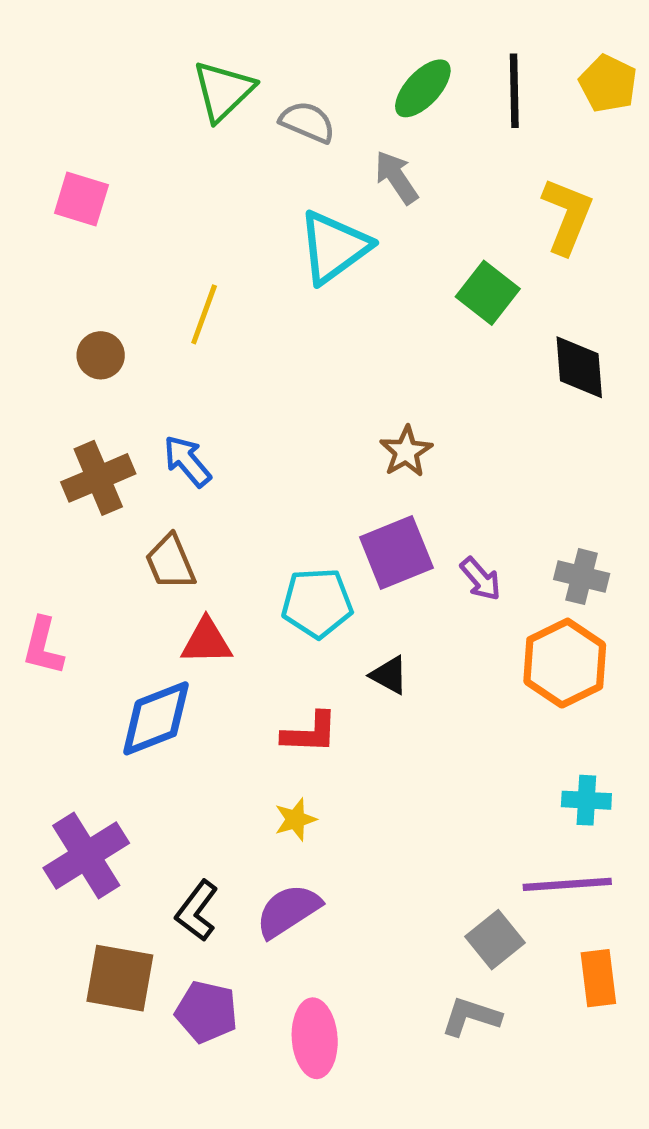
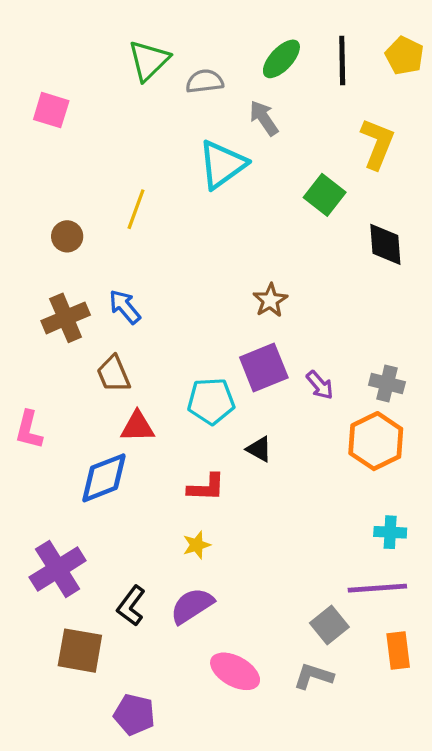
gray semicircle: (307, 122) -> (205, 81), turned -30
pink square: (81, 199) -> (51, 110), moved
purple pentagon: (206, 1012) -> (134, 714), moved
pink ellipse: (315, 1038) -> (235, 671), moved, turned -57

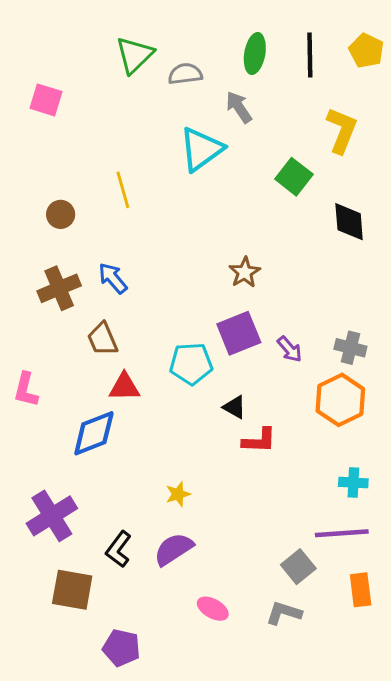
green ellipse: (281, 59) -> (255, 54), turned -33
yellow line: (136, 209) -> (123, 190), turned -36
red L-shape: (206, 487) -> (259, 441), moved
pink ellipse: (235, 671) -> (213, 609), size x0.7

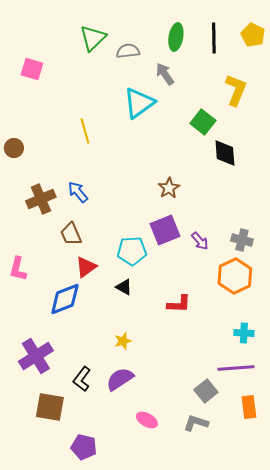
brown circle: (61, 214) -> (14, 148), moved
black diamond: (349, 222) -> (225, 153), moved
red triangle: (124, 387) -> (86, 267), turned -35
black triangle: (235, 407) -> (124, 287), moved

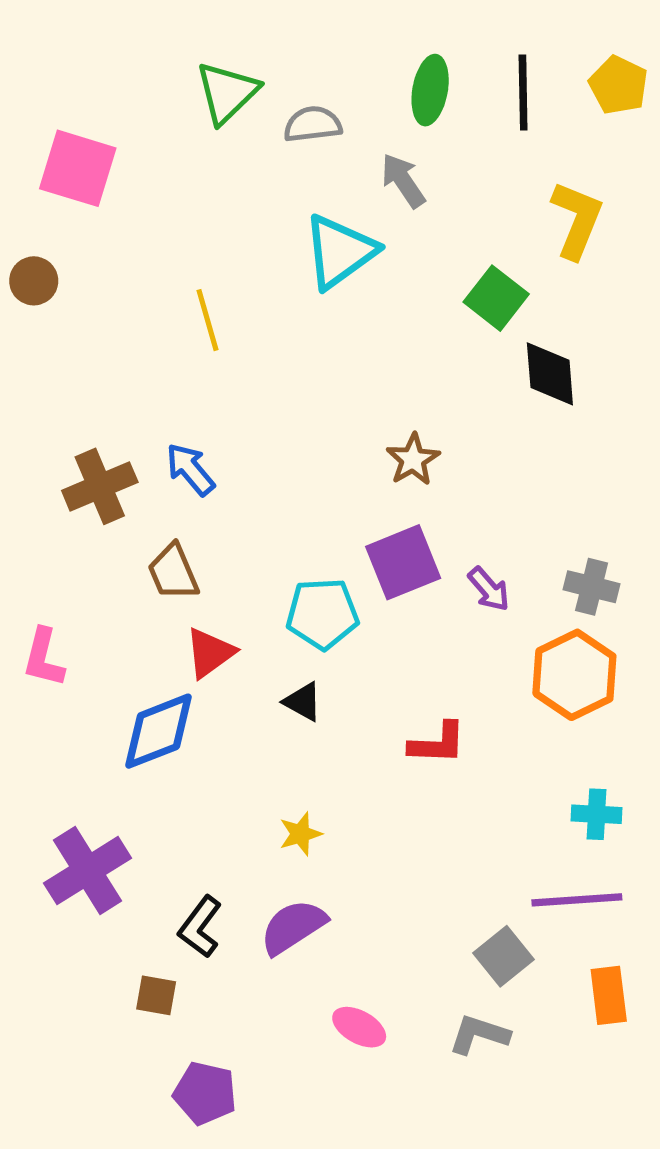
pink square: (32, 69) -> (78, 168), size x1.4
brown circle: (14, 148) -> (34, 281), moved
brown square: (50, 407) -> (156, 995), moved, size x0.6

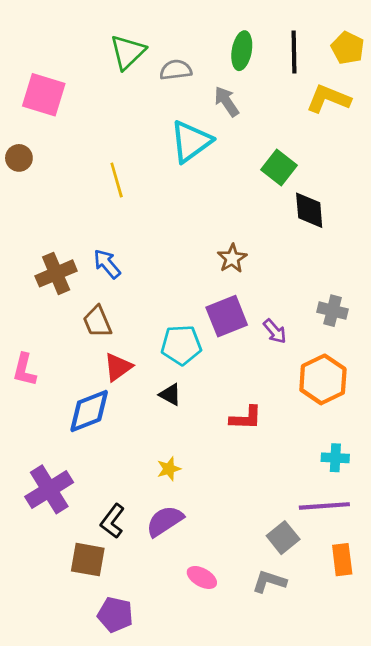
yellow L-shape: (577, 220) -> (328, 99), moved, turned -90
gray cross: (592, 587) -> (333, 311), moved
brown square: (156, 995) -> (88, 560), size x1.5

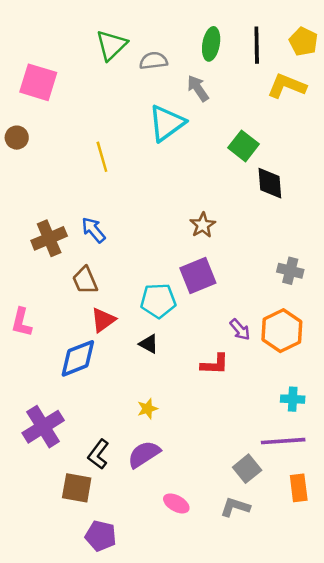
purple arrow: (275, 331) -> (240, 329), moved

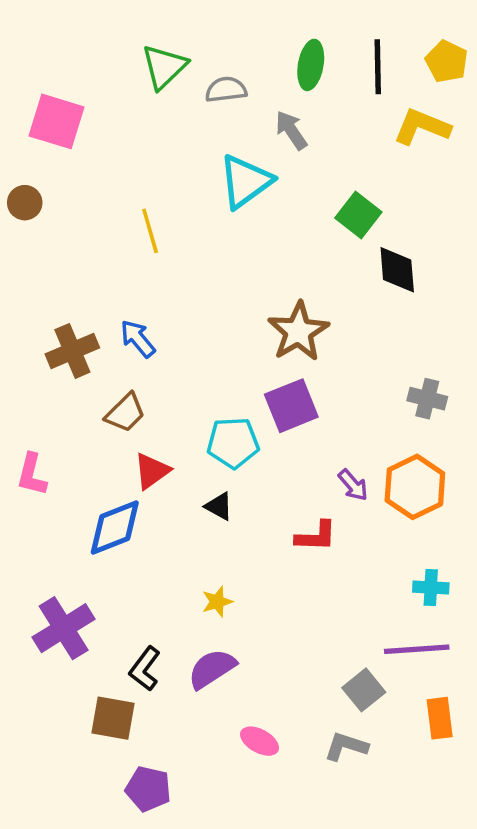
brown star: (203, 225) -> (298, 332), size x1.6
brown trapezoid: (85, 280) -> (125, 413), turned -112

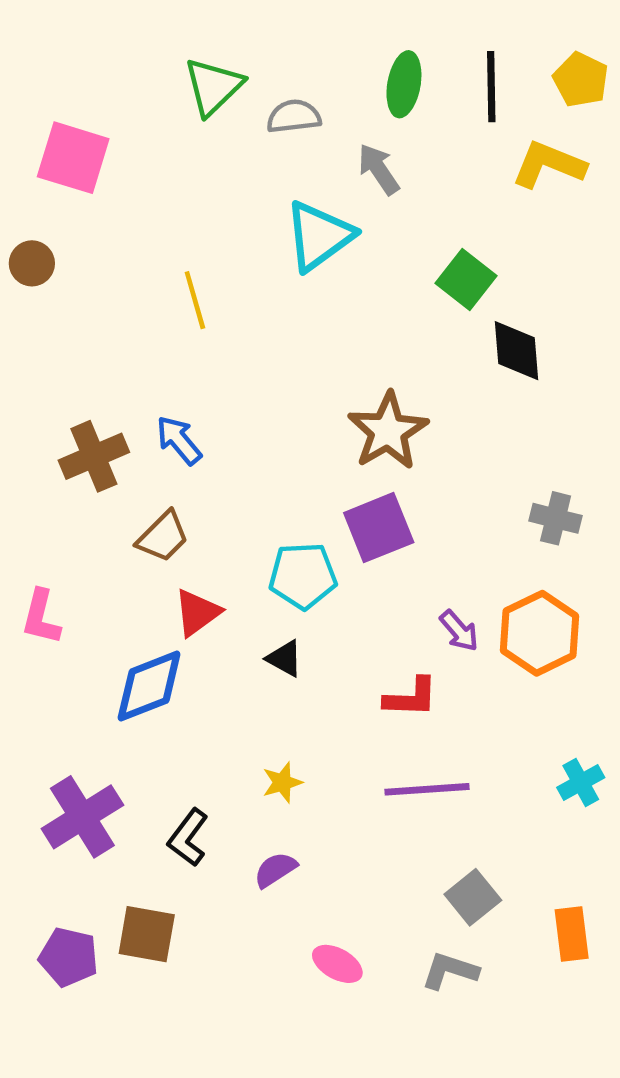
cyan cross: (431, 588) -> (581, 782), moved, turned -32
purple line: (417, 649) -> (427, 789), moved
black L-shape: (145, 669) -> (188, 838), moved
purple semicircle: (212, 669) -> (275, 870), size x0.7
purple pentagon: (148, 789) -> (69, 957), moved

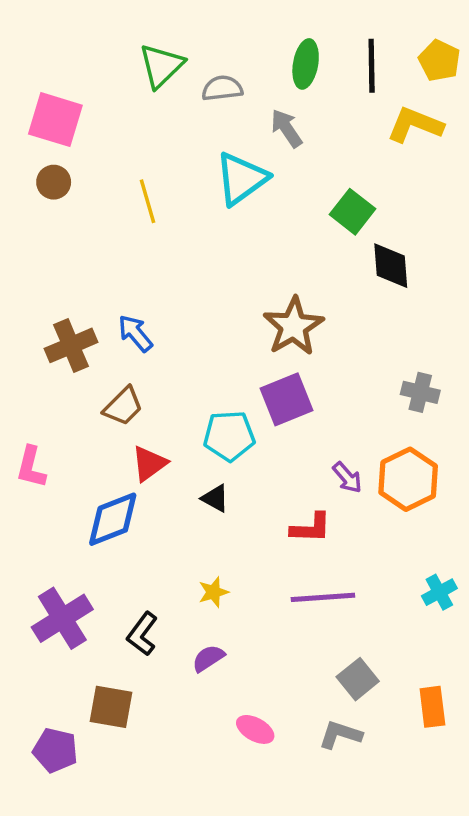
brown circle: (32, 263) -> (54, 182), moved
yellow line: (195, 300) -> (147, 201), moved
purple pentagon: (69, 957) -> (55, 750), moved

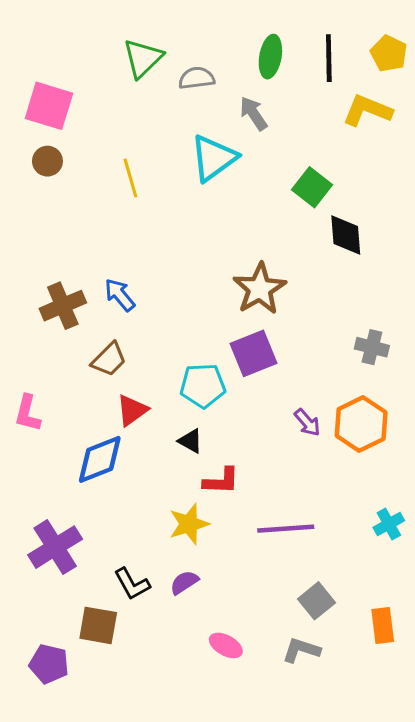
red L-shape: (311, 528) -> (221, 481), moved
yellow star: (213, 592) -> (189, 524), size x1.5
black L-shape: (142, 634) -> (132, 584), moved, turned -66

